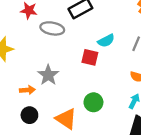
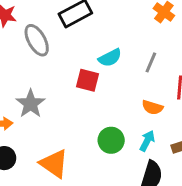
gray ellipse: (52, 28) -> (37, 40), turned 50
green circle: (93, 102) -> (111, 140), moved

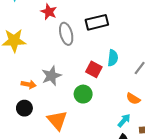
cyan semicircle: (110, 58) -> (113, 58), turned -70
green circle: (111, 140) -> (83, 94), moved

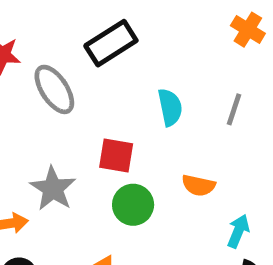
red square: (94, 69) -> (116, 155), moved
orange semicircle: (133, 99) -> (198, 185), moved

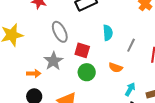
gray ellipse: (54, 89) -> (60, 32), moved
gray line: (234, 109) -> (131, 45), moved

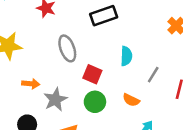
gray star: (53, 61) -> (55, 100), moved
orange arrow: (34, 73) -> (31, 84), moved

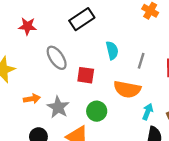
orange semicircle: (131, 100) -> (127, 89), size x1.6
green circle: (95, 102) -> (97, 111), moved

